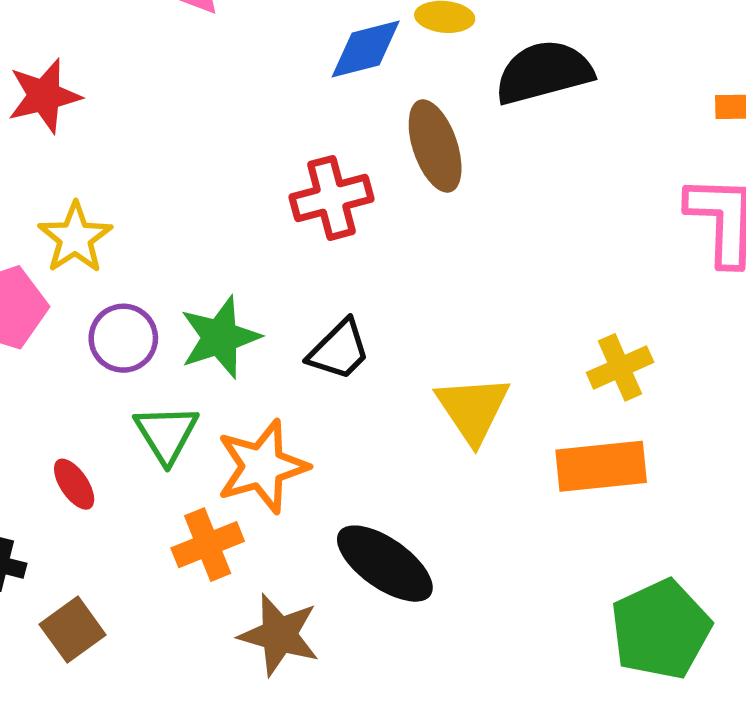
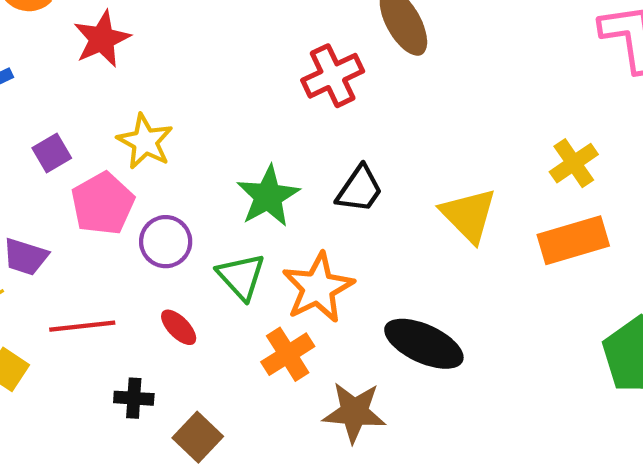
purple circle: (123, 338) -> (166, 242), moved

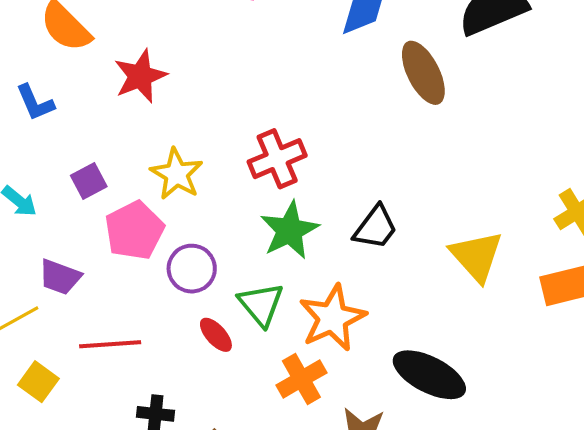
red cross: (333, 76) -> (277, 159), moved
red ellipse: (179, 327) -> (216, 335), moved

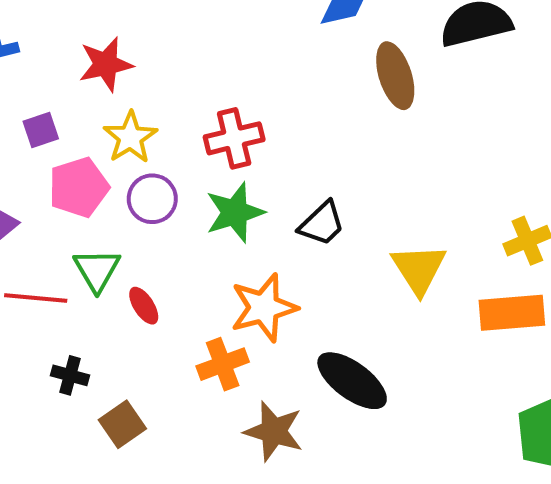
red star: (140, 76) -> (106, 64), moved
purple circle: (192, 269) -> (152, 199), moved
green triangle: (261, 304) -> (97, 270), moved

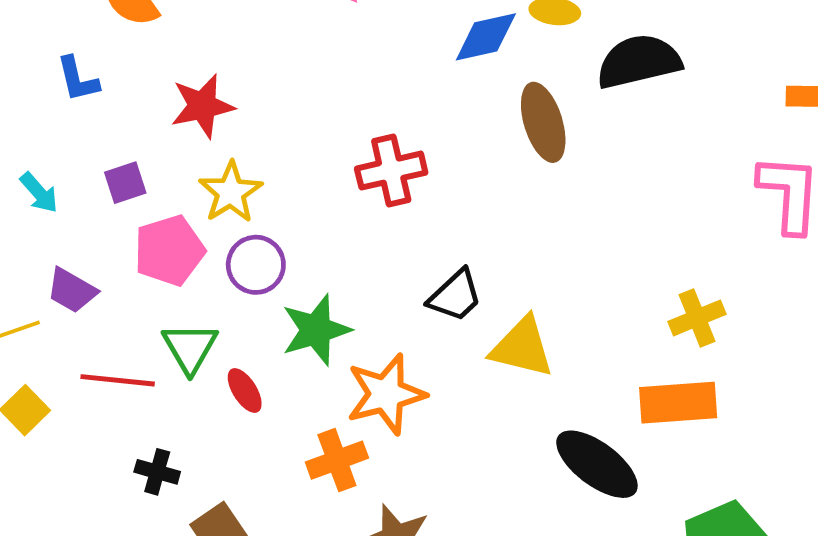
red cross: (234, 138) -> (391, 171), moved
green star: (235, 212) -> (316, 330), moved
yellow triangle: (419, 269) -> (522, 347), moved, turned -44
black ellipse: (352, 381) -> (597, 464), moved

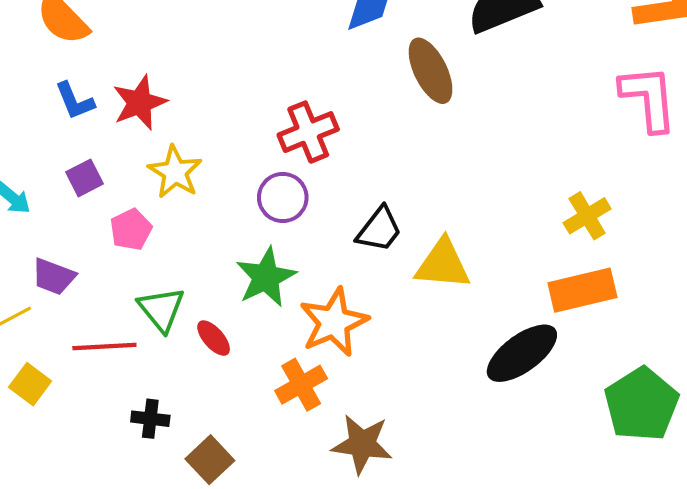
blue L-shape: (78, 79) -> (75, 101), moved
pink pentagon: (169, 250) -> (131, 230), size x0.7
purple circle: (256, 265) -> (283, 197), moved
black ellipse: (597, 464) -> (522, 353), turned -64

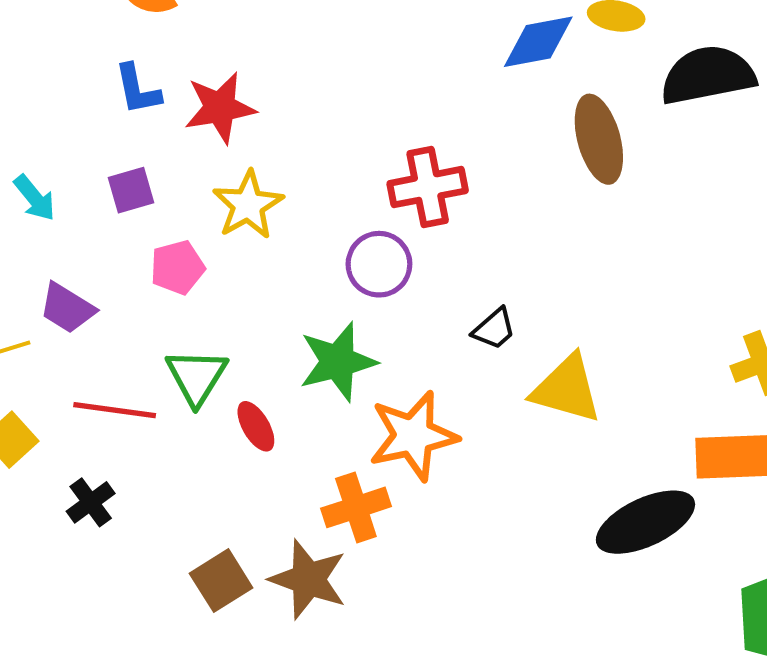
black trapezoid: (379, 229) -> (494, 329), size x0.7
black cross: (150, 419) -> (91, 502), moved, turned 36
brown star: (362, 444) -> (308, 579), moved

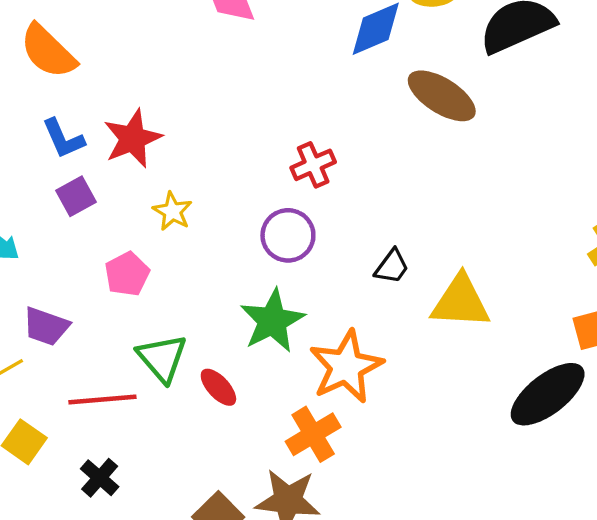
brown ellipse: (599, 139) -> (442, 96), turned -30
red cross: (428, 187) -> (313, 165), size x0.7
purple square: (131, 190) -> (76, 196), moved
yellow star: (248, 205) -> (172, 211), size x0.7

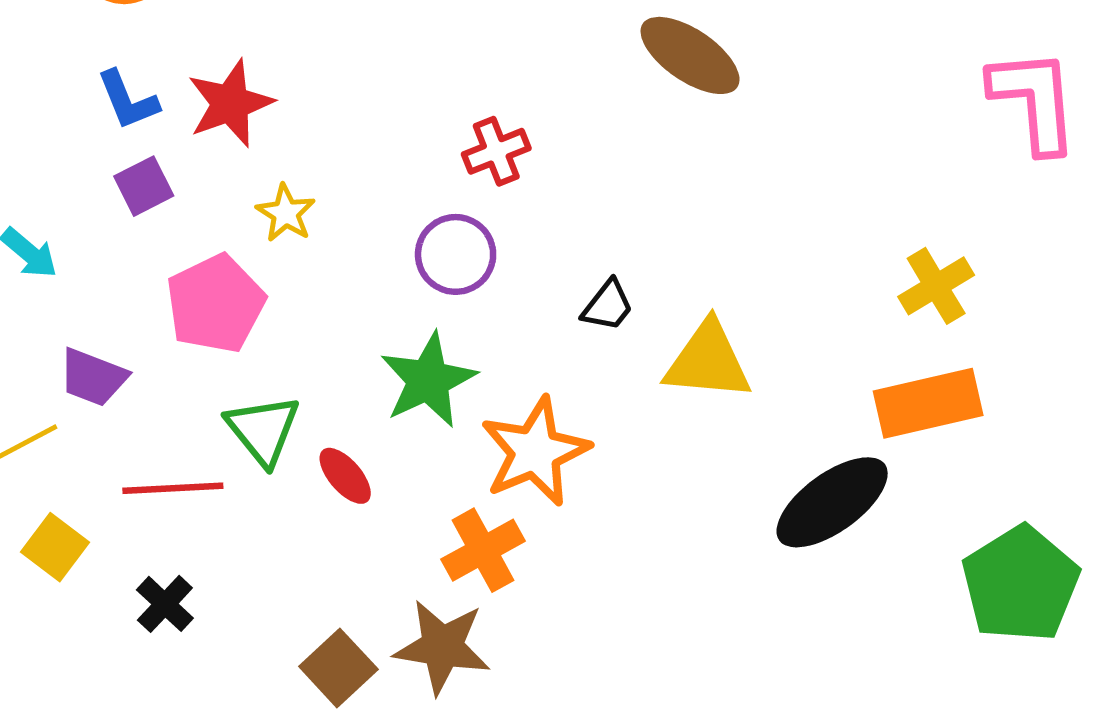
pink pentagon: (127, 274) -> (216, 304), size x1.5

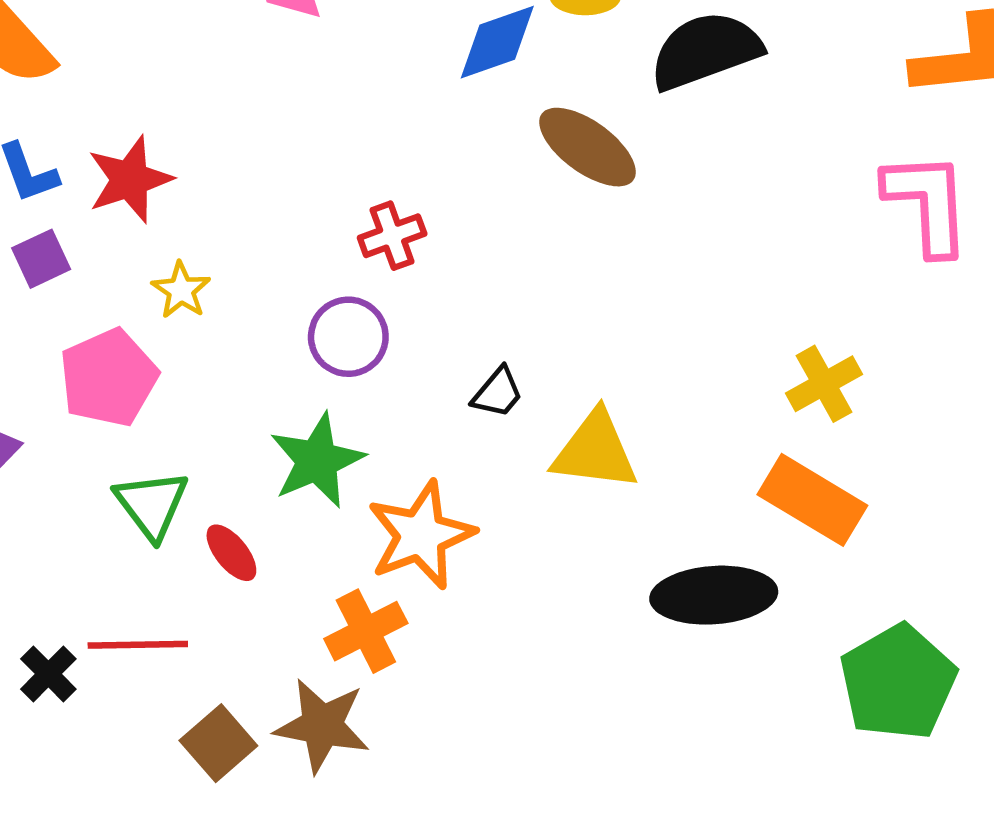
orange rectangle: (928, 403) -> (812, 500), turned 42
red line: (173, 488) -> (138, 645), moved
black ellipse: (832, 502) -> (714, 595), turned 30

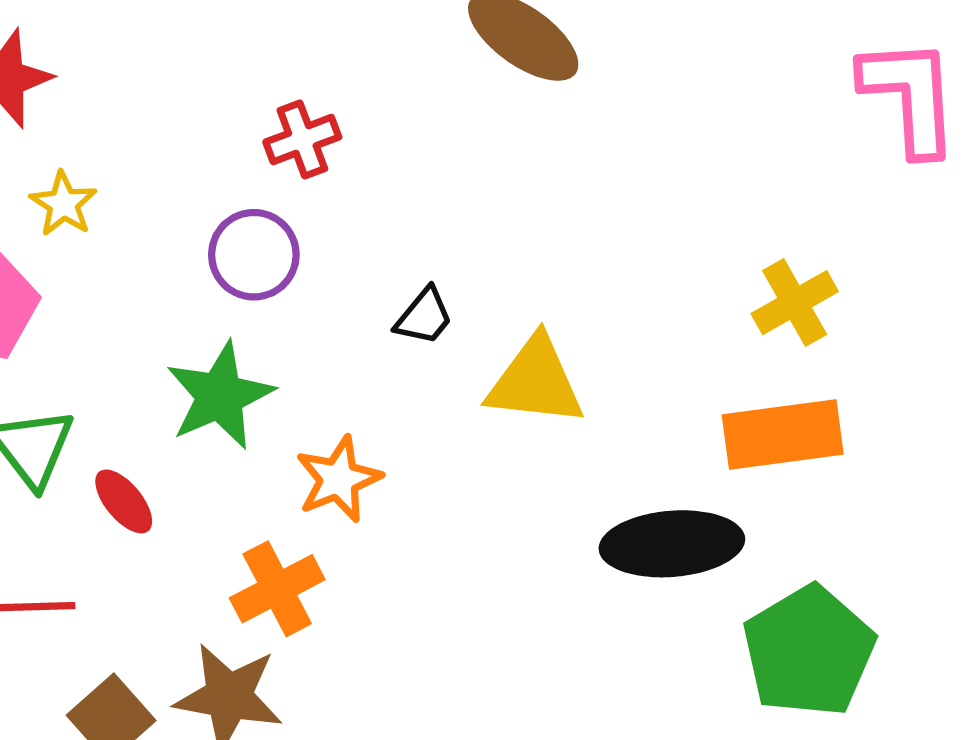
orange rectangle: (812, 500) -> (783, 435), turned -38
orange star: (421, 535) -> (338, 479), size x0.7
green pentagon: (898, 682) -> (809, 651), moved

